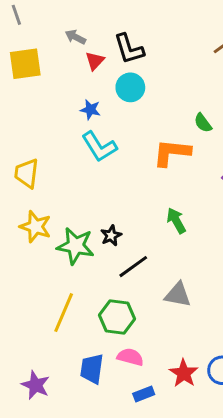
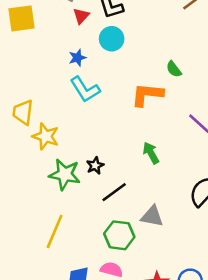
blue star: (90, 110) -> (77, 58), turned -30
yellow star: (36, 227) -> (46, 136), moved
green hexagon: (117, 317) -> (119, 235), moved

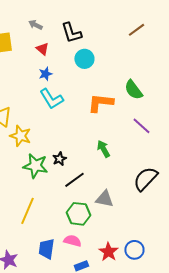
red triangle: (81, 16) -> (42, 49), moved, turned -32
cyan circle: (112, 39) -> (84, 59), moved
green semicircle: (174, 69) -> (133, 90), moved, size x1.5

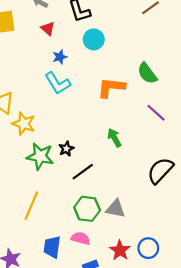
blue star: (45, 74) -> (60, 57), moved
gray triangle: (104, 199) -> (116, 209), moved

